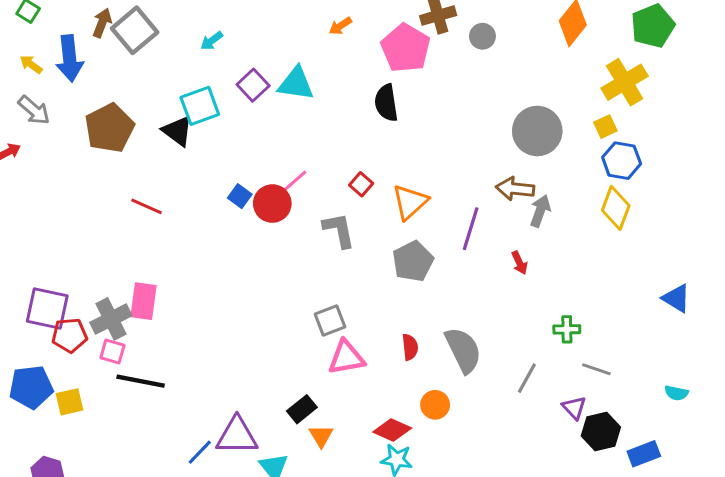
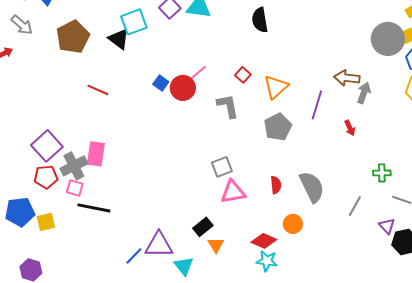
gray circle: (537, 131) -> (388, 39), moved
purple square: (47, 309) -> (47, 146), moved, turned 36

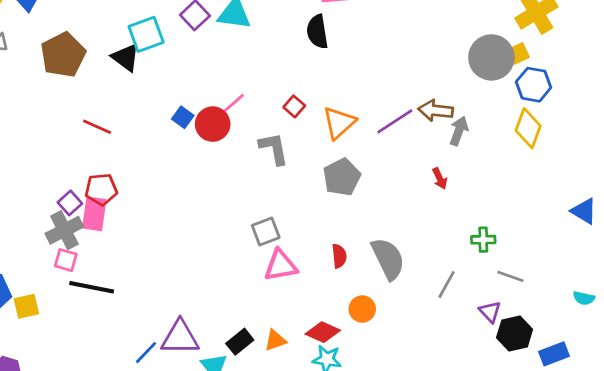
purple line: (317, 105) -> (395, 121), moved, turned 40
purple square: (47, 146) -> (70, 203), moved, size x0.6
red pentagon: (46, 177) -> (101, 189), moved
black rectangle: (203, 227) -> (240, 342), moved
orange triangle: (216, 245) -> (275, 340), moved, turned 42

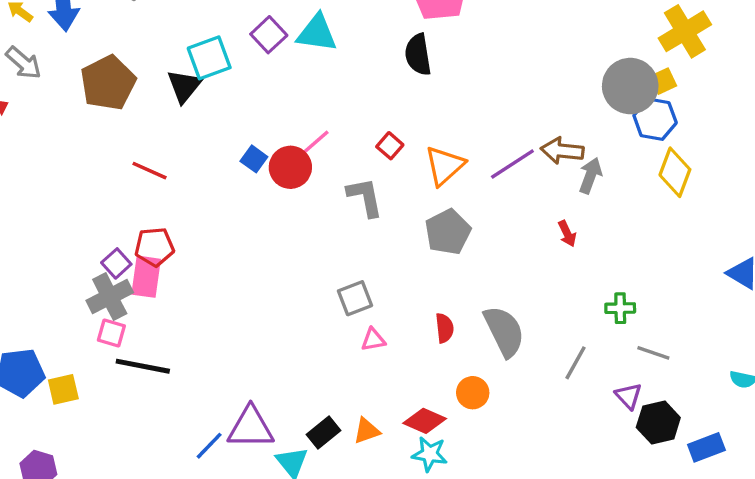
black triangle: (126, 57) -> (184, 86), turned 32
blue hexagon: (534, 85) -> (655, 119), moved
pink triangle: (281, 265) -> (373, 340), size x0.6

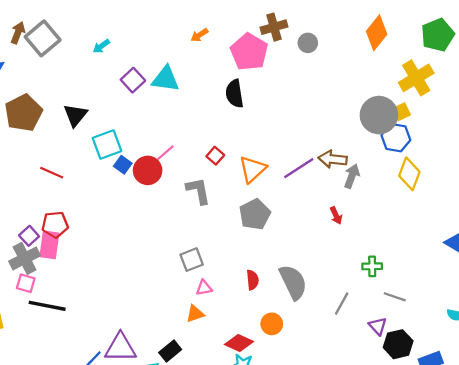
cyan square: (209, 58) -> (107, 144), moved
orange triangle: (367, 431) -> (195, 314), moved

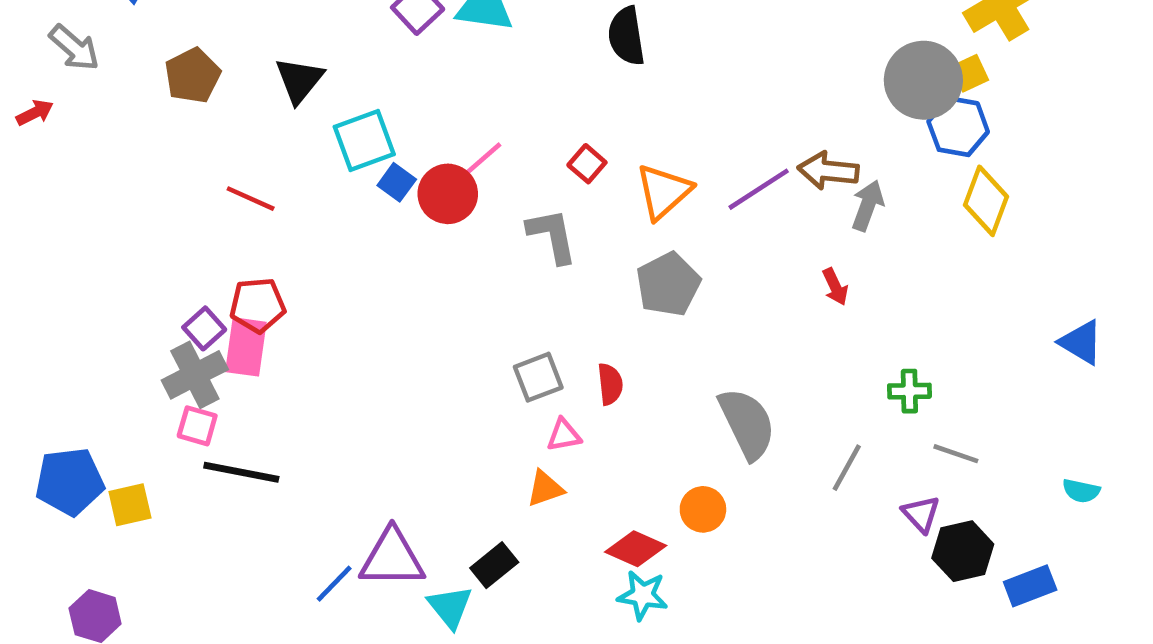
brown pentagon: (23, 113) -> (193, 76), size x0.7
red semicircle: (253, 280) -> (610, 384), moved

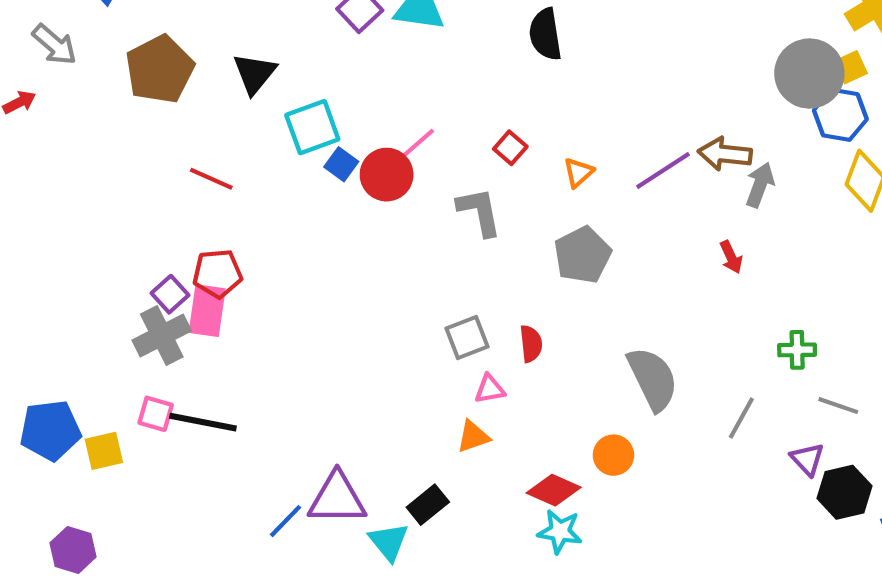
brown pentagon: (193, 76) -> (160, 69), size x1.4
orange triangle: (664, 192) -> (578, 172), size x0.6
pink square: (197, 426) -> (156, 414), moved

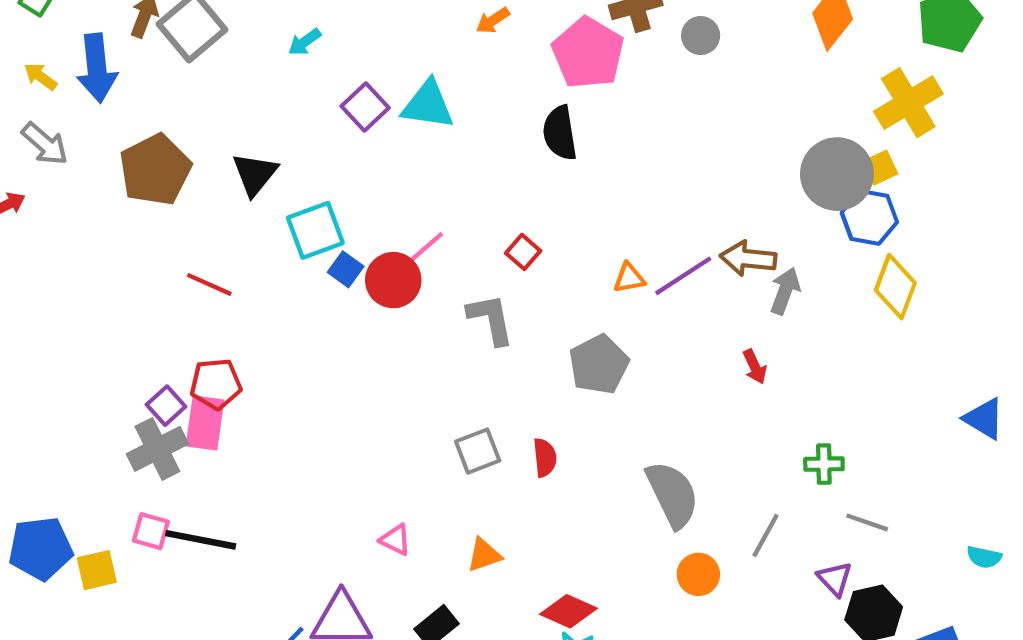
orange triangle: (578, 172) -> (629, 278), moved, turned 32
pink triangle: (490, 389) -> (395, 540), moved, turned 36
orange circle: (613, 455) -> (698, 574), moved

